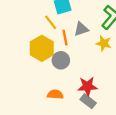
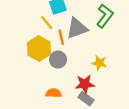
gray triangle: (81, 29) -> (77, 28), size x1.5
yellow star: (104, 43) -> (99, 63), moved

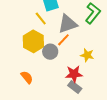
orange line: (61, 37) -> (63, 40), moved, turned 56
orange semicircle: (54, 93) -> (27, 77), moved, turned 48

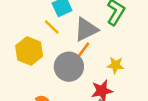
yellow hexagon: (33, 41) -> (29, 51), moved
gray circle: (50, 52) -> (69, 67), size x1.5

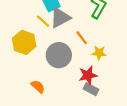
gray triangle: (86, 29) -> (60, 18), moved
orange line: (83, 50) -> (82, 38), moved, turned -72

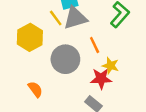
red star: (88, 75) -> (101, 79), moved

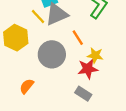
orange semicircle: (35, 89) -> (27, 86), turned -98

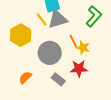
yellow star: (95, 55) -> (83, 48), moved
gray rectangle: (83, 94) -> (58, 79), moved

